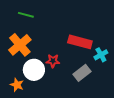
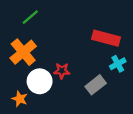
green line: (26, 15) -> (30, 17), turned -56
red rectangle: (80, 42) -> (106, 38), moved

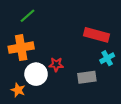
orange cross: (23, 52) -> (21, 48), turned 30
gray rectangle: (96, 85) -> (87, 77), turned 30

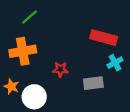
white circle: (36, 74) -> (34, 97), moved
orange star: (18, 90) -> (11, 87), moved

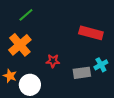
orange cross: (23, 51) -> (20, 45), turned -30
cyan cross: (115, 63) -> (101, 65), moved

